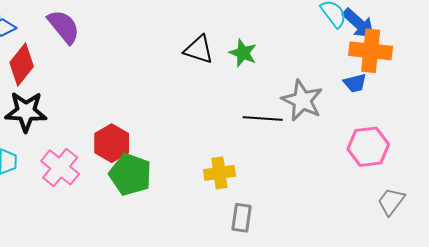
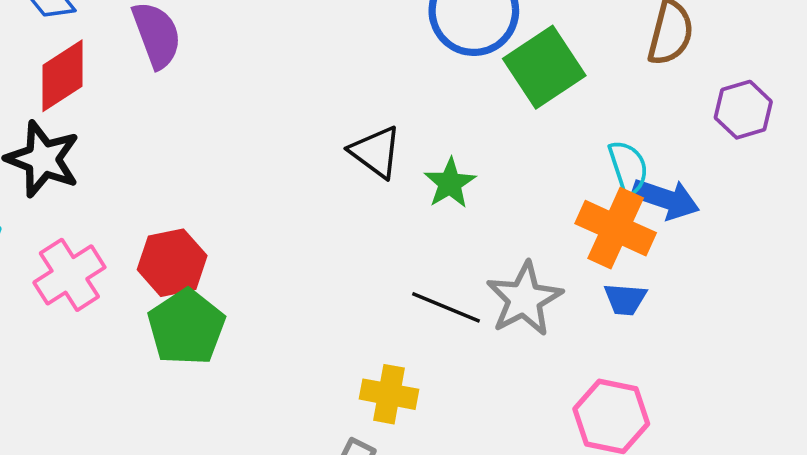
blue arrow: (359, 23) -> (666, 199), turned -42
orange cross: (371, 51) -> (616, 228), moved
yellow cross: (219, 173) -> (389, 394), moved

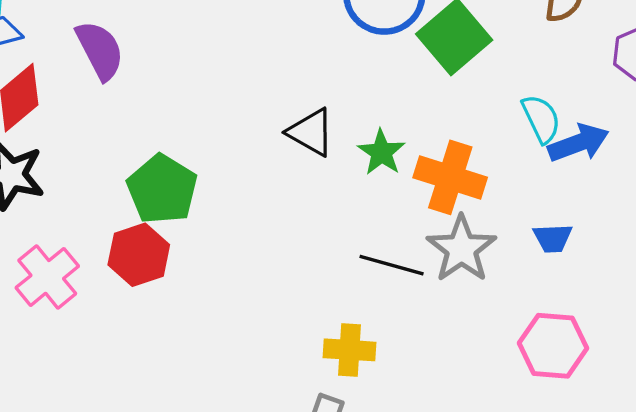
blue arrow: (666, 199) -> (579, 143), turned -32
orange cross: (616, 228) -> (450, 177), moved
green pentagon: (186, 327) -> (162, 189), moved

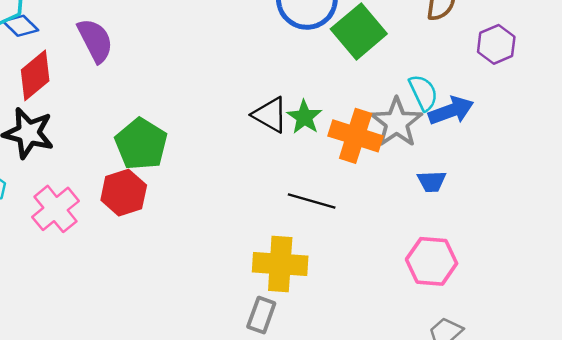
black triangle: (311, 132) -> (270, 115), moved
gray star: (461, 249) -> (397, 122), moved
yellow cross: (349, 350) -> (280, 264), size x1.4

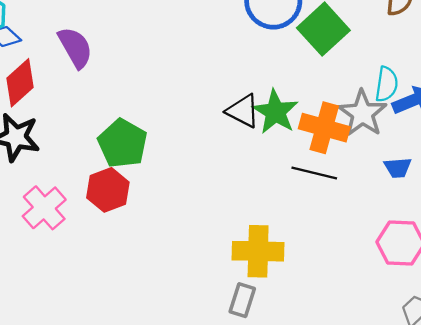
cyan semicircle: (423, 93) -> (387, 84), turned 36
green star: (304, 117) -> (275, 112), size x1.4
black line: (312, 201) -> (314, 173), moved

